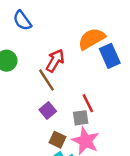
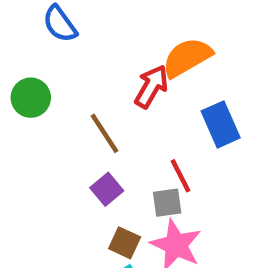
blue rectangle: (110, 56) -> (221, 124), moved
red arrow: (55, 61) -> (151, 86), moved

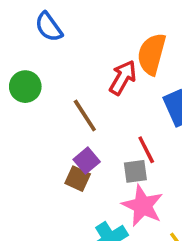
orange semicircle: (187, 57) -> (152, 54), turned -45
brown square: (125, 243) -> (78, 179), moved

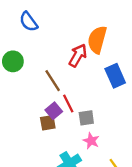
red line: (146, 150) -> (68, 103), moved
brown square: (78, 179) -> (48, 123), turned -35
pink star: (143, 206) -> (91, 141), size x0.6

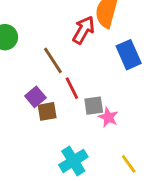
purple square: (54, 111) -> (35, 97), moved
pink star: (91, 141) -> (108, 117), moved

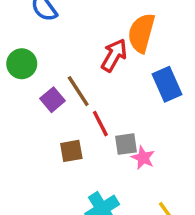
purple square: (35, 97) -> (53, 100), moved

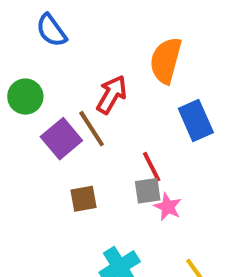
red arrow: (114, 55) -> (112, 95), moved
purple square: (53, 100) -> (61, 139), size x1.4
red line: (100, 124) -> (152, 167), moved

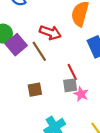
red arrow: (112, 95) -> (50, 32), turned 80
purple square: (61, 139) -> (16, 45), moved

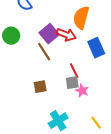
red arrow: (50, 32) -> (66, 35), moved
purple square: (16, 45) -> (49, 34), moved

